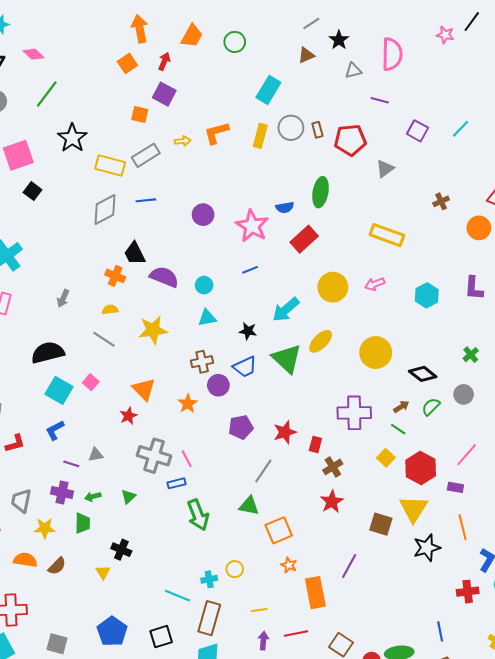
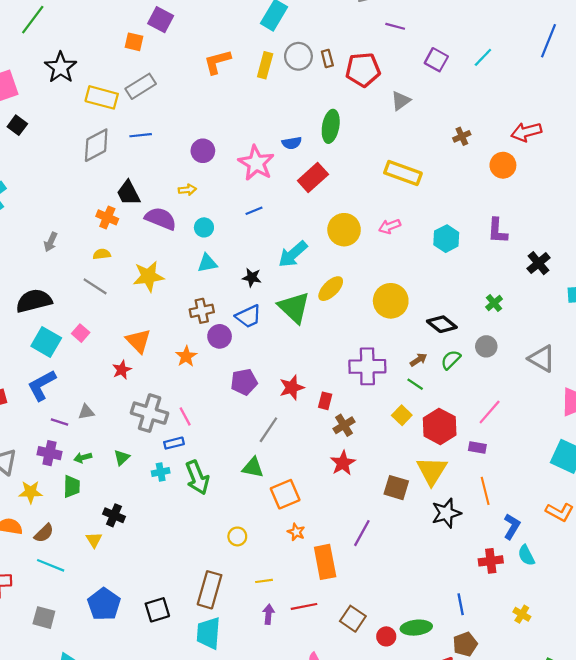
yellow arrow: (183, 141) -> (187, 190), moved
blue L-shape: (55, 430) -> (42, 385), size x1.4
cyan cross: (209, 579) -> (161, 472), moved
cyan line: (178, 596) -> (51, 565), moved

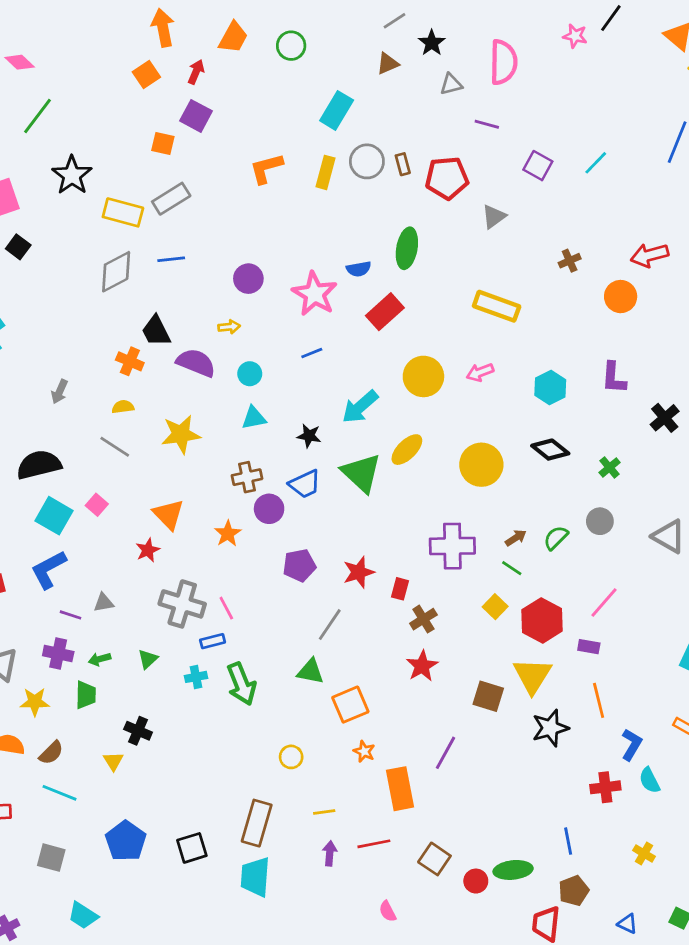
black diamond: (442, 324) -> (550, 450), moved

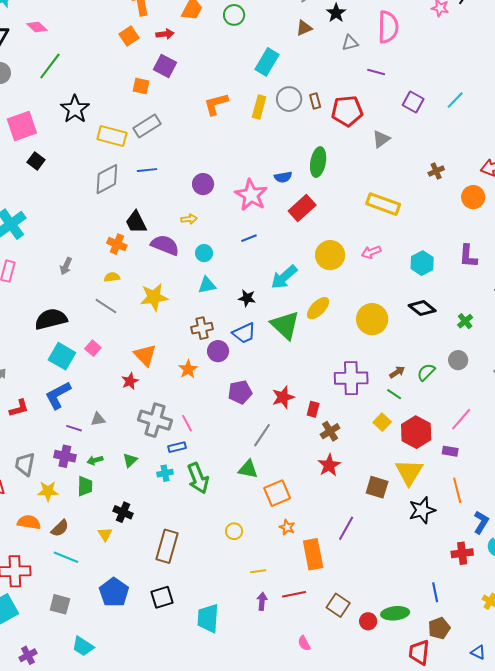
red arrow: (196, 72) -> (165, 34), turned 60
brown rectangle: (257, 823) -> (167, 546), moved

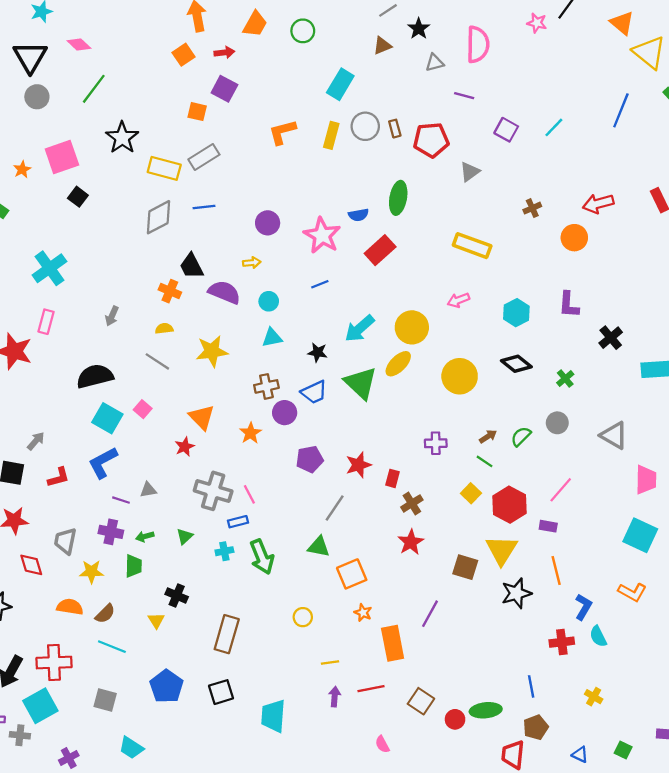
yellow circle: (330, 255) -> (412, 327), moved
purple cross: (351, 378) -> (436, 443), size x0.6

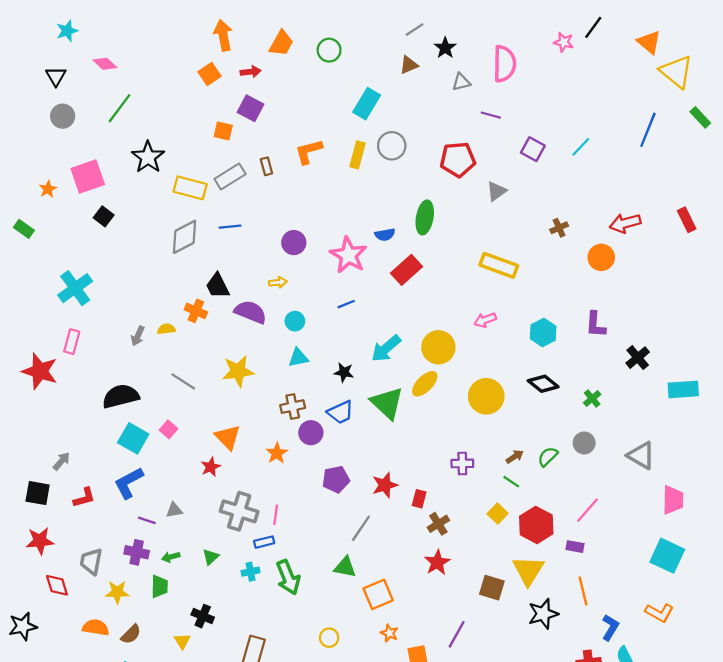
black triangle: (30, 57) -> (56, 76), size x0.6
brown rectangle: (395, 129) -> (266, 166), moved
yellow semicircle: (164, 329) -> (166, 329), moved
pink line: (249, 494) -> (276, 515), turned 36

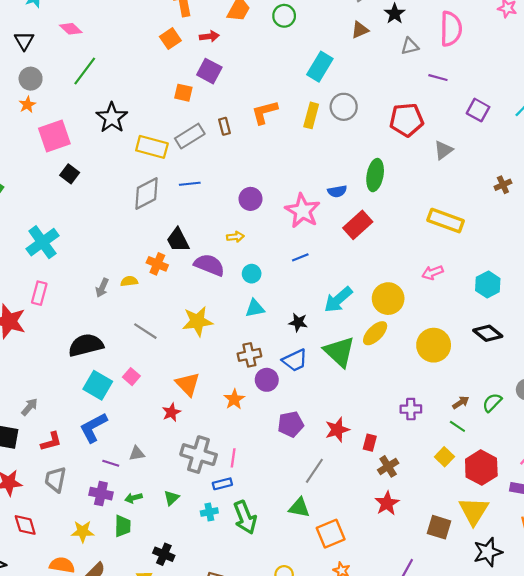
orange star: (48, 189) -> (27, 105), moved
gray trapezoid: (91, 561) -> (55, 479), moved

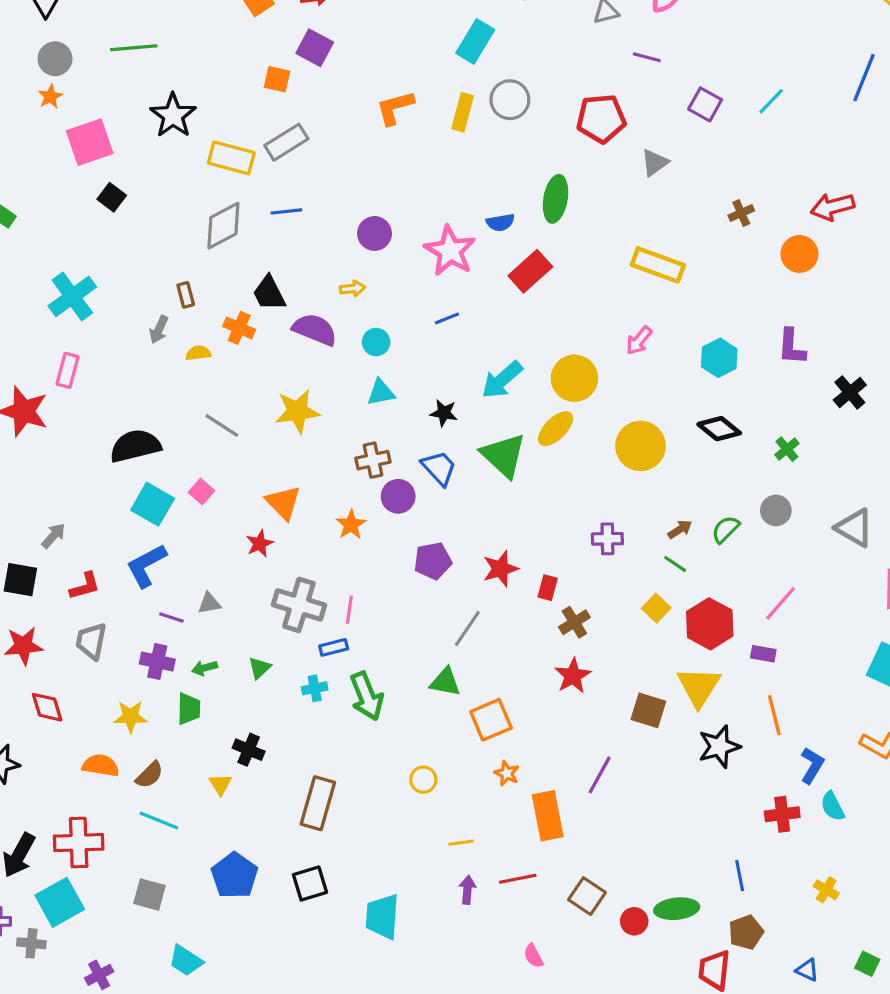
green line: (85, 71) -> (134, 48), turned 48
brown rectangle: (225, 126) -> (186, 295), moved
pink arrow: (433, 273) -> (639, 340), turned -30
gray arrow: (102, 288) -> (159, 329), moved
blue trapezoid: (295, 360) -> (439, 468), turned -108

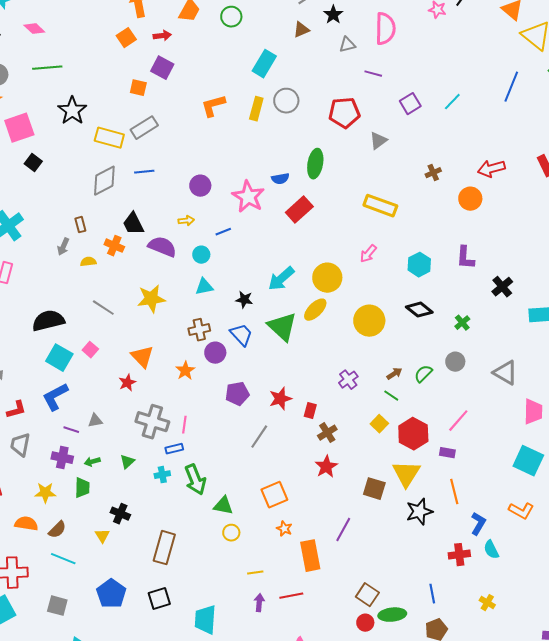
purple square: (705, 104) -> (410, 104), turned 30
blue line: (447, 318) -> (223, 232), moved
purple cross: (607, 539) -> (348, 380), turned -36
green triangle: (445, 682) -> (223, 506), moved
brown square: (587, 896) -> (367, 595), moved

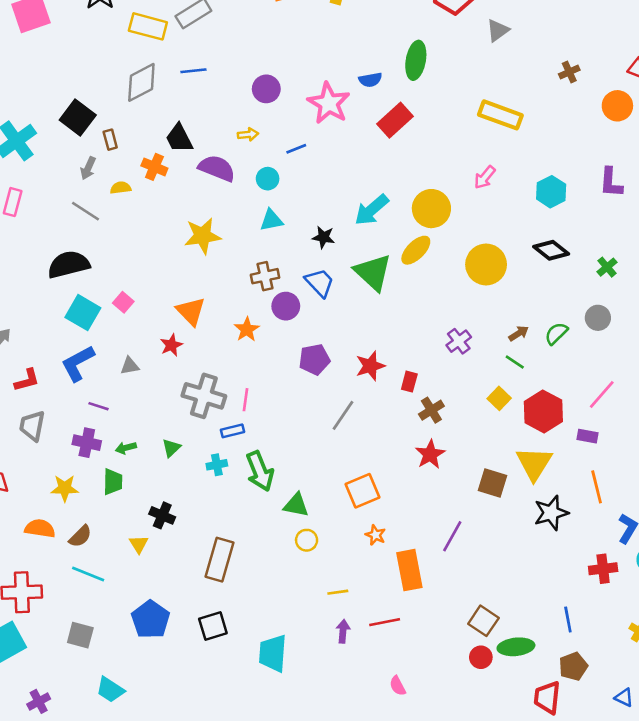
black square: (33, 163) -> (78, 118), moved, size x1.5
gray line: (103, 308) -> (86, 211), moved
gray triangle: (95, 421) -> (130, 366), moved

